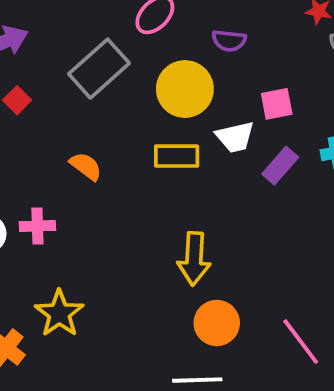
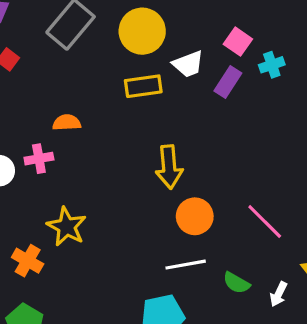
pink square: (277, 104) -> (238, 42), moved, turned -36
orange semicircle: (86, 166) -> (67, 123), moved, turned -32

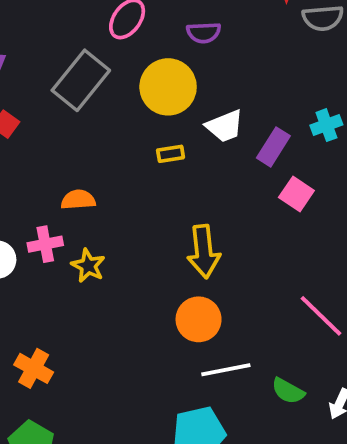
pink square: (238, 42) -> (296, 194), moved
yellow rectangle: (143, 86) -> (171, 154), size x0.6
orange circle: (195, 216) -> (199, 319), moved
yellow star: (67, 227) -> (88, 266), moved, size x0.7

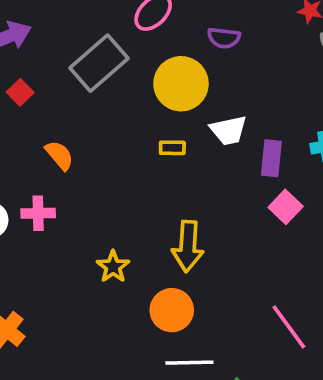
purple rectangle: (273, 147) -> (271, 158), turned -36
orange semicircle: (78, 200) -> (59, 155), moved, turned 44
yellow star: (88, 266) -> (113, 267), moved

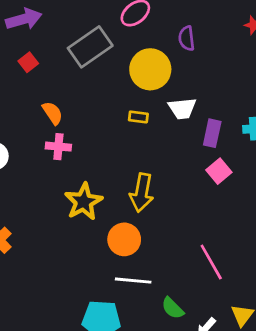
purple semicircle: (224, 38) -> (187, 38), turned 70
pink cross: (38, 213) -> (58, 147), moved
yellow star: (113, 267) -> (84, 202), size x1.5

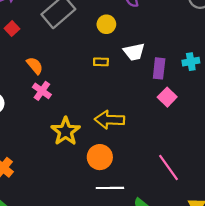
yellow circle: (150, 69) -> (106, 24), size x0.6
pink cross: (58, 147) -> (42, 91), turned 36
yellow arrow: (142, 193) -> (110, 120), turned 88

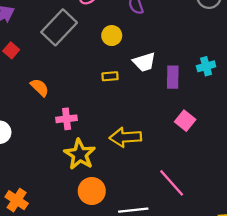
pink cross: (42, 91) -> (67, 119), moved, turned -36
pink square: (167, 97) -> (185, 121), moved
orange circle: (100, 157) -> (92, 191), moved
pink line: (169, 168) -> (172, 183), moved

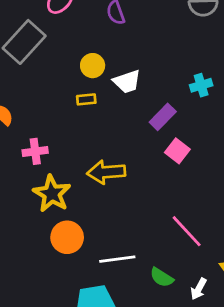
yellow circle: (112, 36) -> (93, 66), moved
purple rectangle: (173, 77) -> (163, 117), moved, turned 45
pink line: (172, 183) -> (187, 231), moved

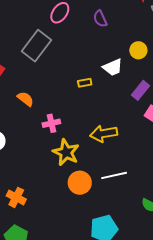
yellow circle: (93, 66) -> (138, 50), moved
white line: (117, 259) -> (114, 175), moved

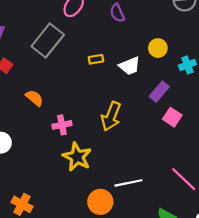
yellow rectangle: (85, 83) -> (96, 59), moved
yellow arrow: (104, 133) -> (111, 116), moved, turned -60
orange circle: (80, 183) -> (100, 202), moved

